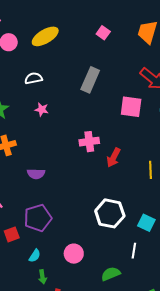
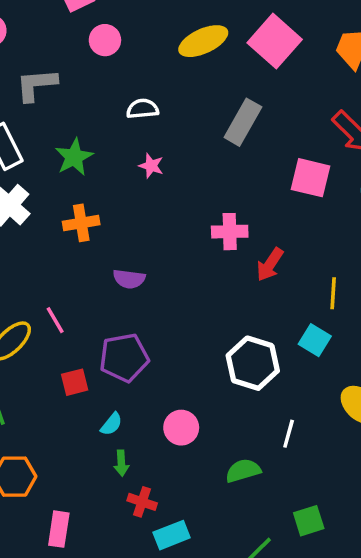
pink square: (103, 33) -> (275, 41), size x2.0
yellow ellipse: (45, 36) -> (203, 41), moved
cyan square: (146, 223) -> (315, 340), moved

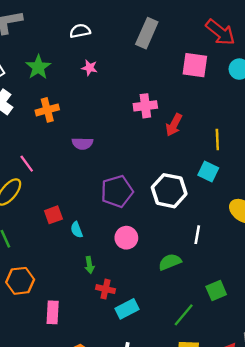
pink line: (55, 320) -> (27, 164), moved
purple pentagon: (124, 358) -> (117, 191), moved
cyan semicircle: (111, 424) -> (77, 230), moved, turned 126

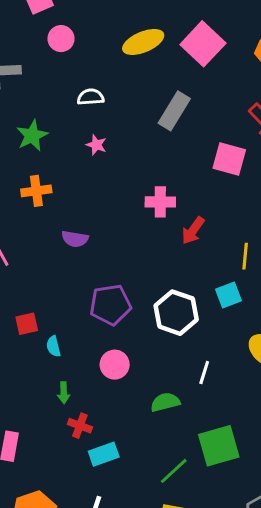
cyan square: (208, 172) -> (229, 295), turned 36
green square: (216, 291) -> (219, 446), size x1.6

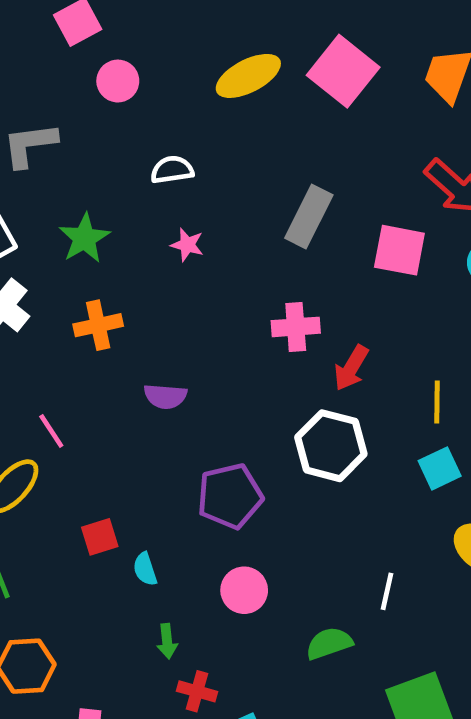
gray rectangle: (174, 111) -> (309, 217), moved
cyan square: (229, 295) -> (440, 468), moved
white hexagon: (176, 313) -> (331, 446), moved

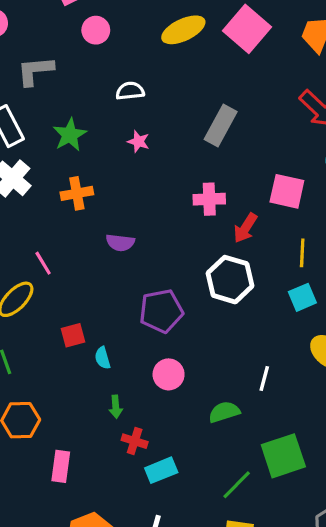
pink square: (399, 250) -> (287, 191), moved

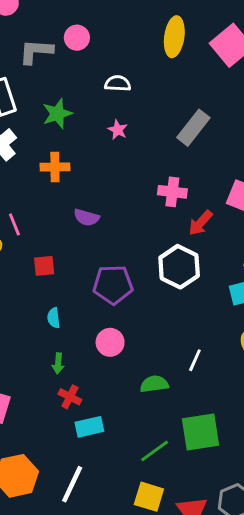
pink circle: (96, 30) -> (77, 38), moved
yellow ellipse: (183, 30) -> (174, 37), turned -66
red square: (73, 335) -> (44, 266), moved

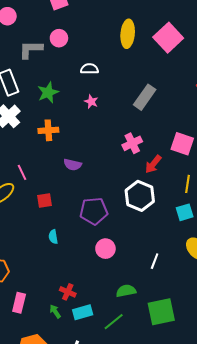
pink cross: (172, 192) -> (132, 143), turned -30
pink circle: (110, 342) -> (105, 249), moved
green arrow: (58, 363) -> (55, 311), moved, turned 144
green semicircle: (154, 384) -> (126, 291), moved
green line: (155, 451) -> (114, 322), moved

